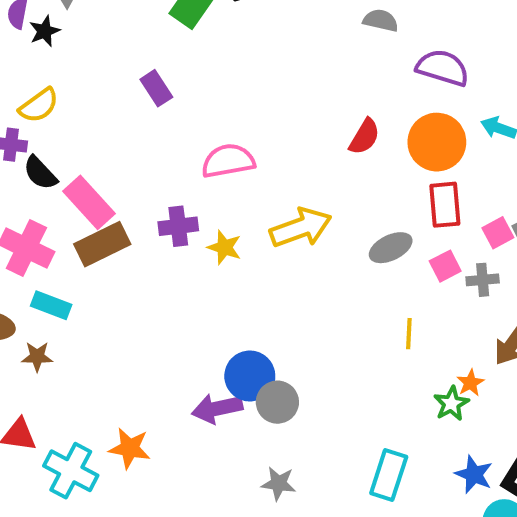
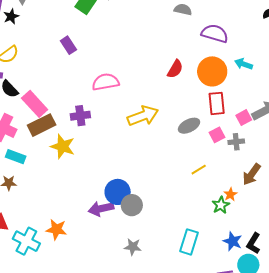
yellow star: (224, 247) -> (63, 146), moved, size x1.4
yellow line: (409, 334) -> (199, 170), turned 56

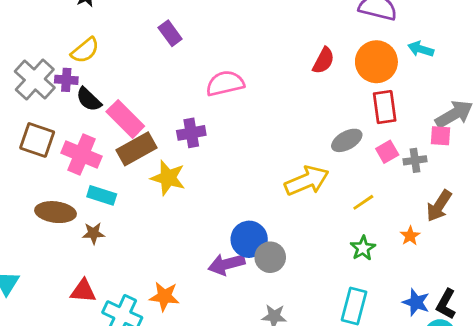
yellow arrow: (143, 116) -> (307, 181), moved
pink square: (244, 118) -> (440, 136), moved, turned 35
green star: (221, 205) -> (363, 248), moved

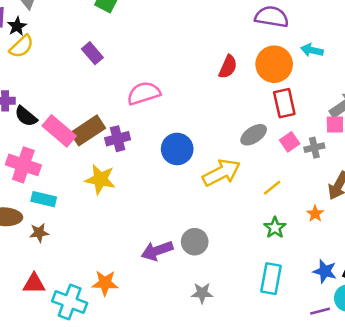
yellow semicircle: (85, 50) -> (21, 46), moved
brown rectangle: (137, 149) -> (88, 130), moved
blue circle: (249, 239) -> (177, 149), moved

